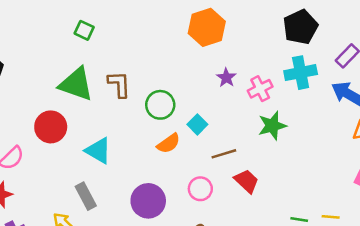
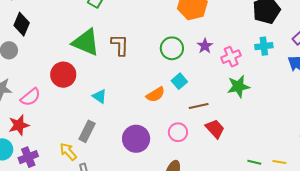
cyan cross: (301, 73) -> (264, 46), size x0.7
green circle: (160, 105) -> (172, 48), moved
cyan triangle: (98, 151) -> (100, 96), size x0.7
gray rectangle: (86, 196) -> (87, 131), turned 50

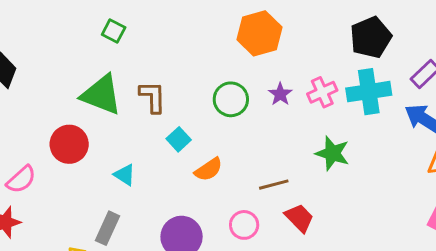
cyan cross: (264, 46) -> (369, 92), size x1.6
pink cross: (231, 57) -> (322, 92), moved
cyan square: (179, 81) -> (179, 139), moved
green star: (238, 86) -> (332, 153), turned 30

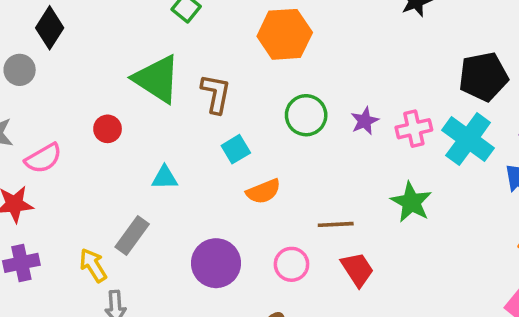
orange hexagon: (259, 33) -> (285, 34), moved
cyan cross: (369, 92) -> (468, 139), turned 33
red circle: (69, 144) -> (108, 129), size x0.6
cyan triangle: (125, 175) -> (165, 178), turned -45

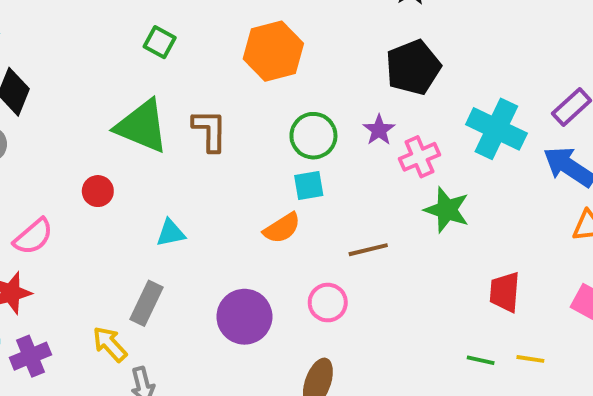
black pentagon: (483, 77) -> (413, 67), moved
pink cross: (414, 129) -> (419, 157), moved
cyan square: (236, 149) -> (309, 186), moved, turned 32
red trapezoid: (357, 269) -> (505, 292), moved, turned -132

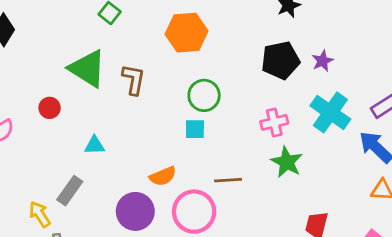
purple star: (379, 130) -> (322, 61), moved
orange semicircle: (282, 228) -> (163, 176), moved
pink circle: (328, 303) -> (194, 212), size x1.6

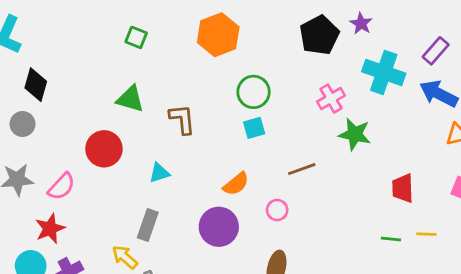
green triangle: (88, 69) -> (130, 99), size x0.7
brown L-shape: (134, 80) -> (182, 119), moved
red circle: (50, 108) -> (104, 149), size x1.6
pink circle: (194, 212) -> (277, 210), size x0.5

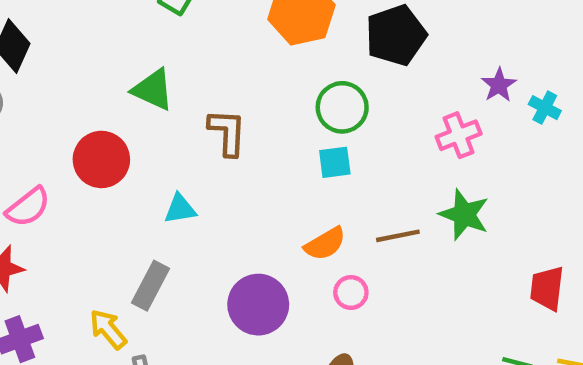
purple star: (361, 24) -> (499, 85), moved
black pentagon: (319, 35) -> (396, 35), moved
cyan cross: (384, 72) -> (545, 108), size x0.5
green star: (355, 134) -> (464, 215), moved
orange semicircle: (236, 184) -> (325, 244), moved

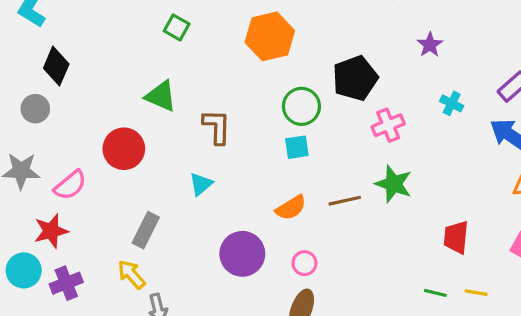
black pentagon: (396, 35) -> (355, 78), moved
purple star: (499, 85) -> (430, 45), moved
cyan triangle: (180, 209) -> (201, 184), moved, turned -30
gray rectangle: (151, 286) -> (146, 230), moved
pink circle: (351, 292) -> (304, 263), moved

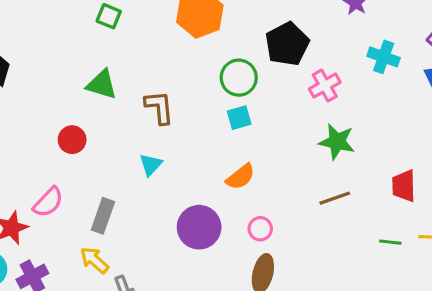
cyan cross: (452, 103) -> (384, 57), size x1.4
red circle: (124, 149) -> (72, 140), size x0.7
pink semicircle: (70, 185) -> (48, 202), moved
brown line: (345, 201) -> (335, 198), moved

